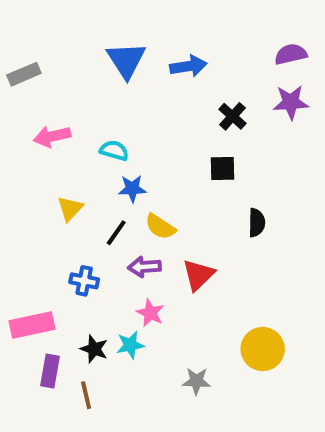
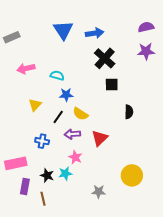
black cross: (233, 116) -> (105, 58), moved, size x1.5

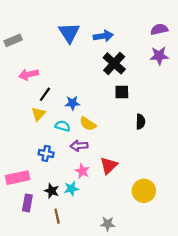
cyan semicircle: (57, 76) -> (63, 126), moved
black line: (58, 117) -> (45, 94), moved
red triangle: (100, 138) -> (109, 166), moved
gray star: (99, 192) -> (108, 224), moved
brown line: (43, 199) -> (57, 216), moved

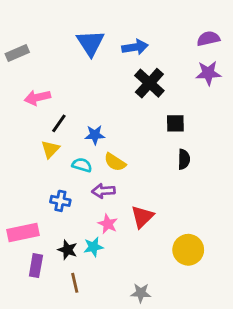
black square: (122, 92) -> (175, 123), moved

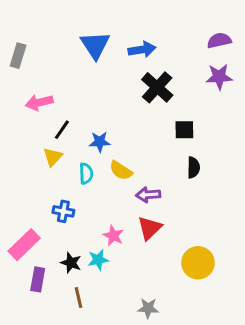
gray rectangle: (17, 53) -> (18, 56), turned -50
cyan semicircle: (82, 165) -> (86, 174), turned 72
purple arrow: (103, 191) -> (148, 195), moved
pink rectangle: (23, 233) -> (24, 245), turned -32

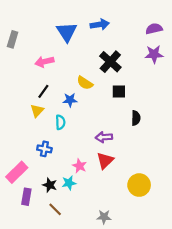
blue arrow: (142, 50) -> (100, 24), moved
pink arrow: (39, 102) -> (44, 62), moved
black square: (184, 130) -> (119, 91), moved
yellow semicircle: (121, 171) -> (85, 83), moved
brown line: (79, 298) -> (55, 209), turned -32

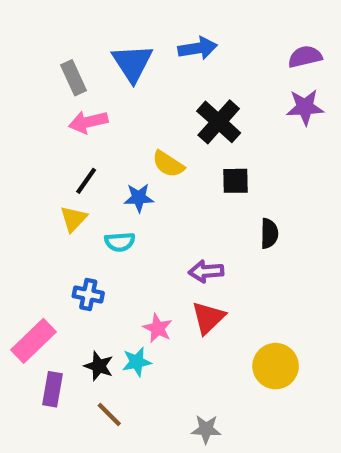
gray rectangle: (13, 39) -> (73, 78), moved, turned -42
cyan semicircle: (60, 122) -> (120, 242), turned 88

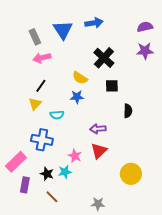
blue star: (139, 198) -> (77, 97), moved
blue cross: (88, 294) -> (42, 140), size x1.5

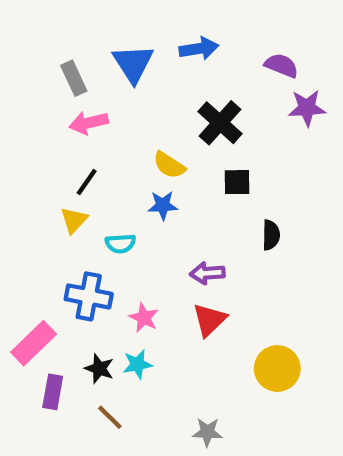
purple semicircle: (145, 27) -> (281, 65), moved, turned 35
pink star: (75, 156) -> (144, 318), moved

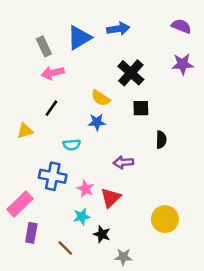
blue triangle: (133, 63) -> (79, 38), turned 32
purple semicircle: (281, 65) -> (181, 26), moved
yellow triangle: (74, 220) -> (25, 131), moved, turned 30
red triangle: (209, 320) -> (111, 198), moved
black star: (99, 369) -> (102, 234), moved

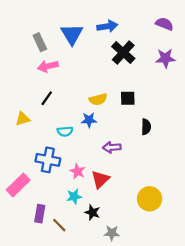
blue triangle: (79, 38) -> (72, 34), turned -30
black cross: (131, 73) -> (123, 53), moved
yellow semicircle: (101, 98) -> (98, 99), moved, turned -48
blue star: (97, 122) -> (89, 120), moved
purple rectangle: (31, 233) -> (40, 214), moved

